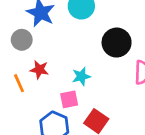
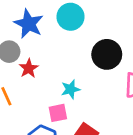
red star: (39, 70) -> (29, 68), moved, turned 30

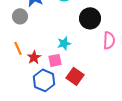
red star: (29, 68) -> (34, 57), moved

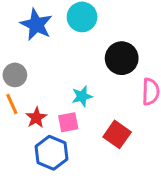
gray circle: (20, 16) -> (15, 75), moved
red square: (75, 76) -> (117, 134), moved

